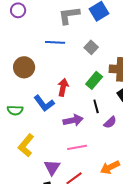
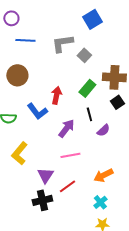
gray L-shape: (69, 15) -> (62, 43), moved
blue line: (55, 42) -> (25, 40), moved
purple arrow: (73, 120) -> (66, 128), turned -42

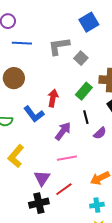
cyan cross: (100, 202) -> (97, 205), turned 32

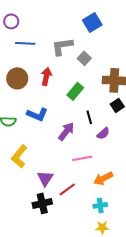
green rectangle: (84, 91) -> (75, 91), moved
red arrow: (53, 98) -> (46, 76), moved
blue L-shape: (34, 114) -> (37, 114), turned -30
pink line: (67, 158) -> (82, 158), moved

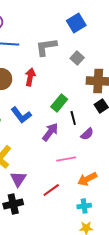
gray square: (84, 58) -> (77, 58), moved
green rectangle: (75, 91) -> (59, 103), moved
blue L-shape: (37, 114) -> (21, 115), turned 30
purple triangle: (45, 178) -> (18, 179), moved
black cross: (42, 203) -> (13, 204), moved

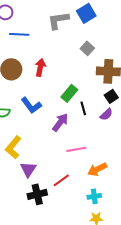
gray L-shape: (46, 47) -> (58, 20), moved
purple semicircle: (87, 134) -> (106, 114), moved
black cross: (13, 204) -> (37, 194), moved

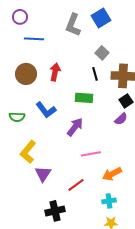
gray L-shape: (58, 20) -> (73, 25), turned -60
green rectangle: (69, 93) -> (84, 98), turned 54
black line: (83, 108) -> (95, 74), moved
black cross: (37, 194) -> (55, 211), moved

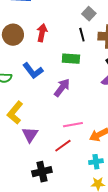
pink line: (91, 154) -> (73, 125), moved

